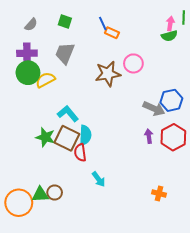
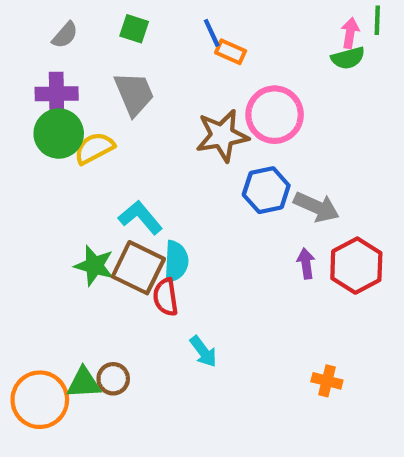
gray trapezoid: (65, 53) -> (134, 94), turned 135
pink circle: (133, 63) -> (275, 115), size x1.4
blue hexagon: (171, 100) -> (266, 190), moved

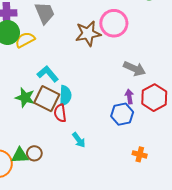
blue hexagon: (266, 190) -> (122, 114), moved

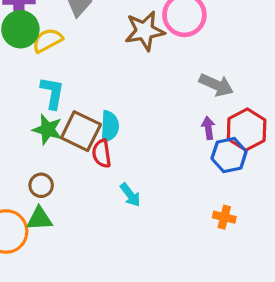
cyan L-shape: (48, 74) -> (52, 93), moved, turned 50
blue hexagon: (122, 114) -> (229, 155), moved
brown circle: (34, 153) -> (41, 185), moved

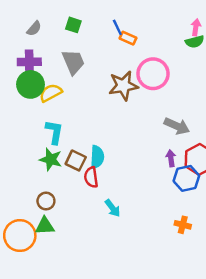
brown square: (81, 131) -> (76, 161), size x0.7

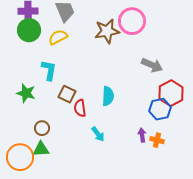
yellow semicircle: (51, 93) -> (58, 37), moved
cyan semicircle: (97, 157) -> (108, 96), moved
purple arrow: (171, 158) -> (142, 135), moved
green star: (51, 159) -> (26, 93), moved
orange cross: (183, 225) -> (157, 140), moved

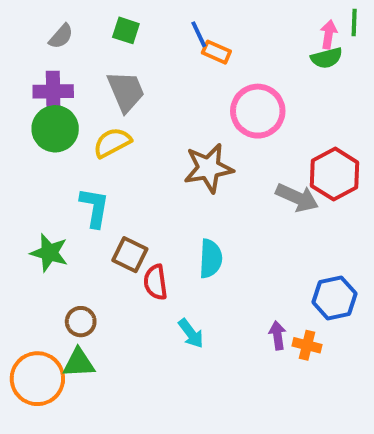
brown star: (107, 31) -> (209, 168), moved
red hexagon: (171, 93) -> (335, 174), moved
blue hexagon: (160, 109) -> (335, 298), moved

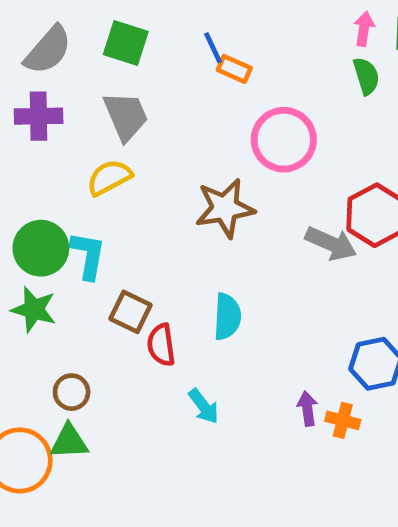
green square: (126, 30) -> (126, 43), size x1.4
pink arrow: (329, 34) -> (364, 29), moved
gray semicircle: (61, 36) -> (48, 50), size x1.6
green semicircle: (327, 58) -> (366, 76), turned -92
green circle: (55, 129) -> (41, 248), moved

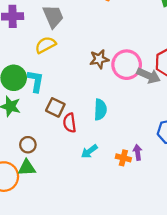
pink circle: (284, 140) -> (127, 65), moved
brown star: (225, 208) -> (99, 59), size x0.7
cyan arrow: (204, 406) -> (89, 151), turned 91
orange cross: (343, 420) -> (123, 158), moved

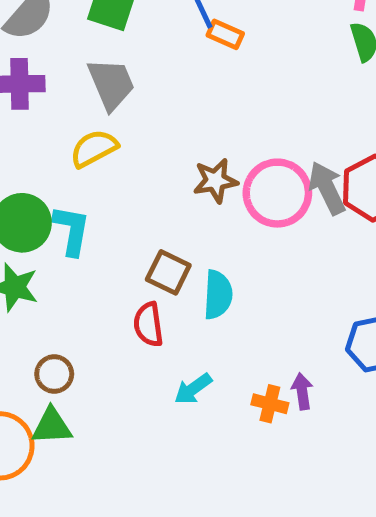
gray arrow: (149, 76) -> (327, 188), moved, turned -140
brown square: (55, 107) -> (168, 272), moved

